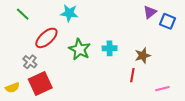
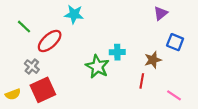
green line: (23, 14) -> (24, 27), moved
blue square: (167, 21) -> (175, 42), moved
green star: (80, 49) -> (97, 67), moved
pink line: (162, 89) -> (174, 95), turned 48

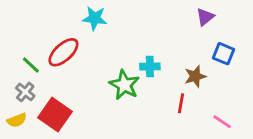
green line: (24, 27) -> (31, 65), moved
gray cross: (32, 67) -> (25, 92), moved
red square: (43, 90) -> (55, 115), turned -30

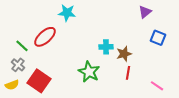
brown star: (195, 76) -> (124, 54), moved
green star: (124, 85) -> (89, 72), moved

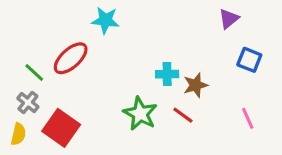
red line: (128, 73) -> (183, 115), moved, turned -64
yellow semicircle: (12, 85) -> (18, 134), turned -56
pink line: (157, 86) -> (248, 118), moved, turned 32

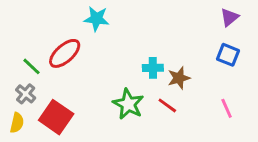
purple triangle: (229, 19) -> (229, 17), moved

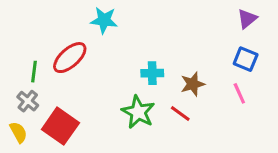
green line: (31, 66) -> (34, 72), turned 54
cyan cross: (153, 68) -> (152, 73), moved
pink line: (227, 108) -> (239, 93), moved
yellow semicircle: (17, 123) -> (18, 132), turned -42

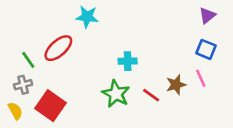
green line: (34, 72) -> (28, 60), turned -42
brown star: (193, 84) -> (176, 85), moved
gray cross: (28, 101) -> (23, 85), turned 36

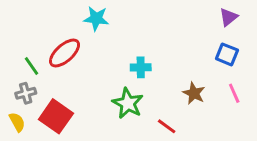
pink line: (201, 78) -> (234, 93), moved
brown star: (176, 85) -> (194, 93), turned -30
red line: (151, 95) -> (167, 126), moved

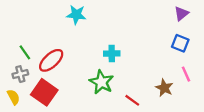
red ellipse: (65, 53) -> (51, 60), moved
brown star: (194, 93) -> (164, 88), moved

